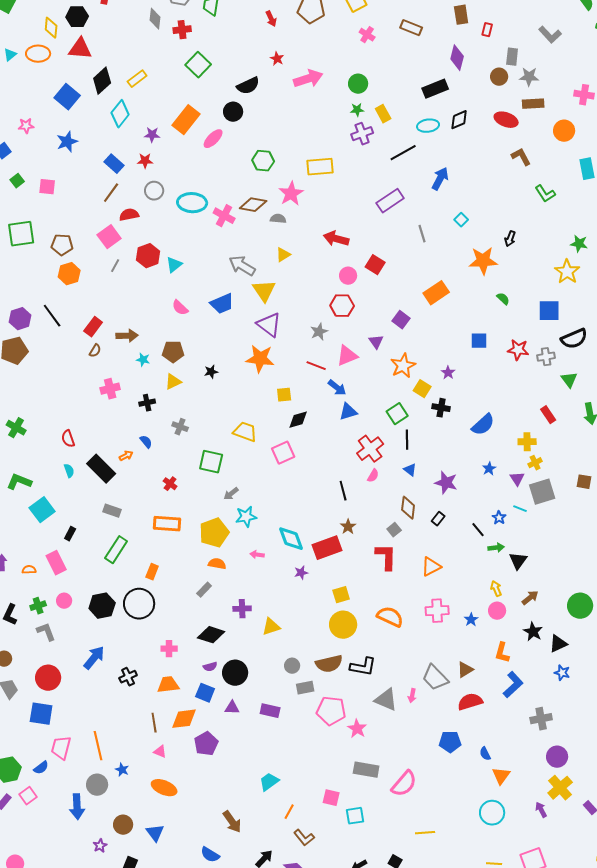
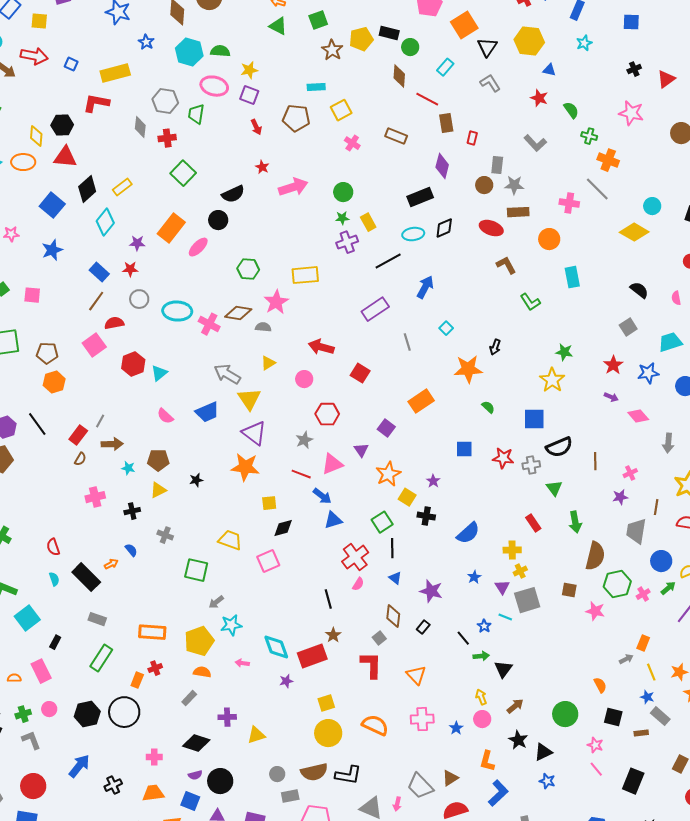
gray line: (115, 266) -> (100, 421), moved
pink circle: (348, 276) -> (304, 379), moved
red cross: (170, 484) -> (155, 668), moved, turned 32
orange triangle: (431, 567) -> (416, 675), turned -45

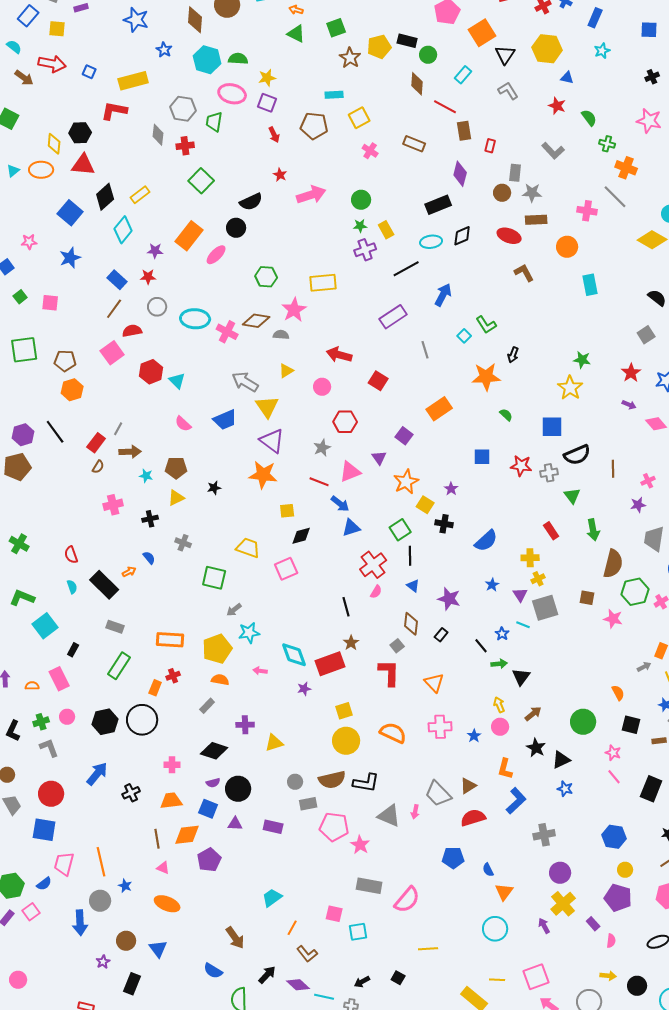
green L-shape: (530, 302) -> (486, 325), moved
cyan triangle: (159, 373) -> (177, 381), turned -36

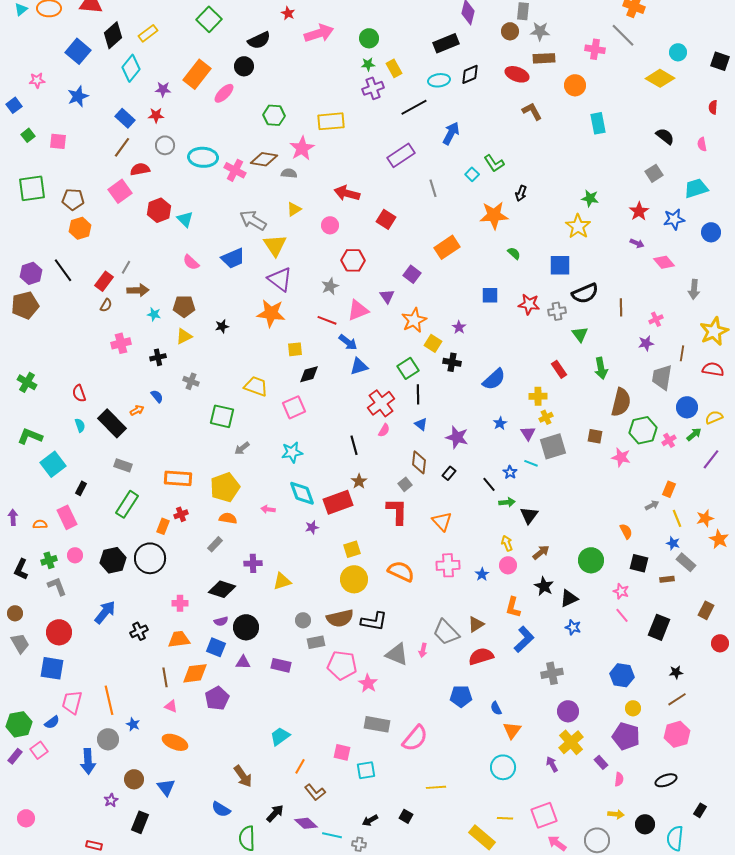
cyan star: (249, 633) -> (292, 452), moved

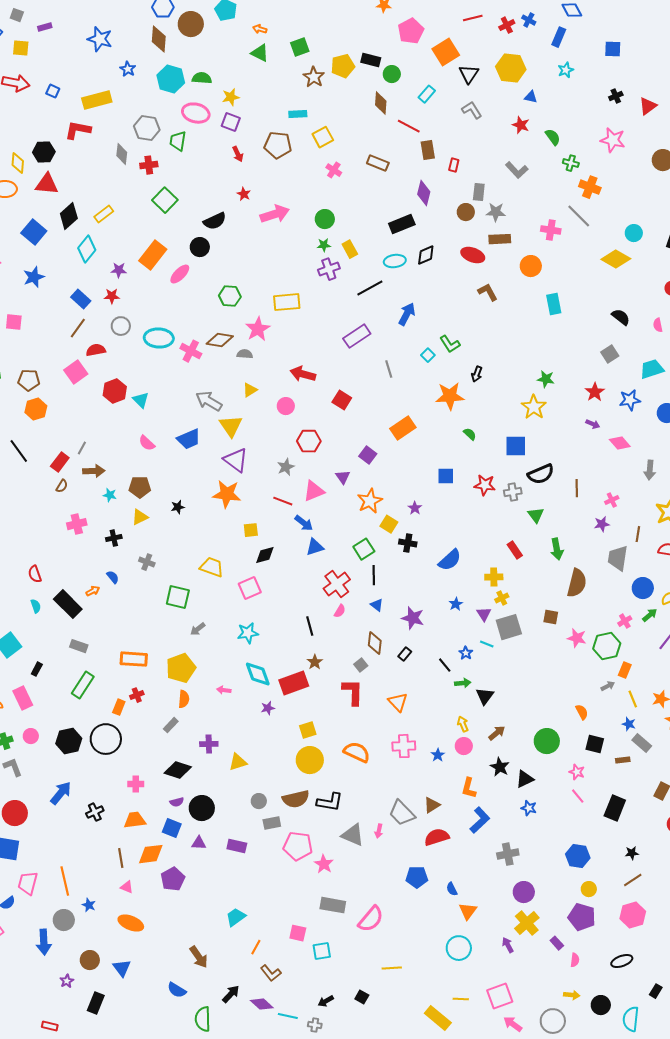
green hexagon: (643, 430) -> (607, 646), moved
orange semicircle: (228, 518) -> (184, 699), turned 84

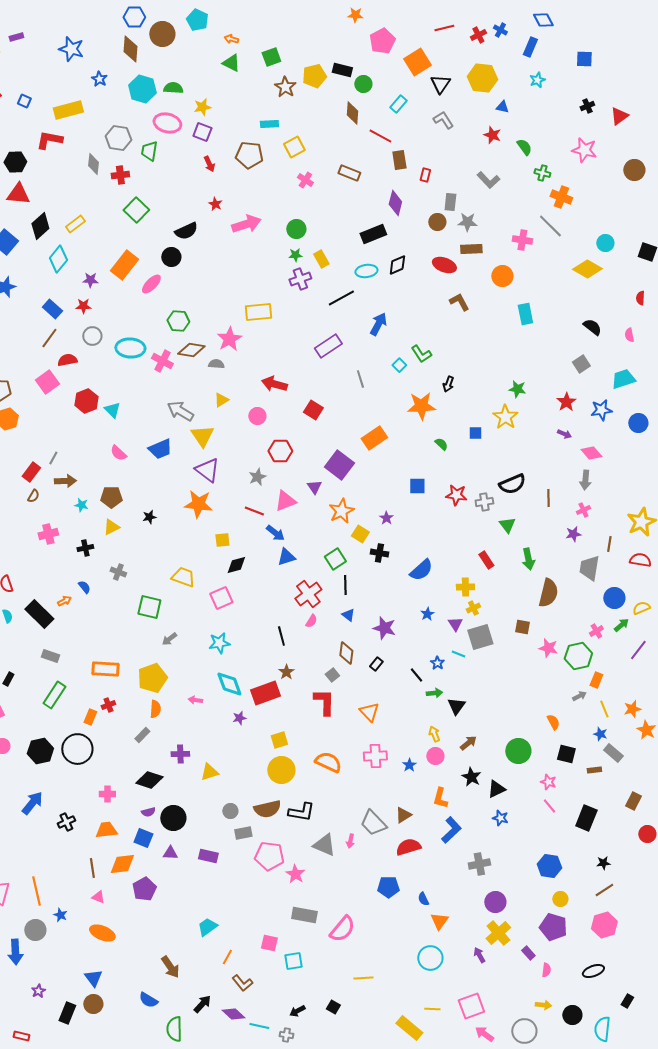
green hexagon: (230, 296) -> (178, 321), moved
blue square: (516, 446) -> (475, 433), moved, size x0.6
purple square: (368, 455) -> (339, 465), size x1.6
gray arrow: (650, 470) -> (585, 480), moved
brown circle: (90, 960) -> (93, 1004), moved

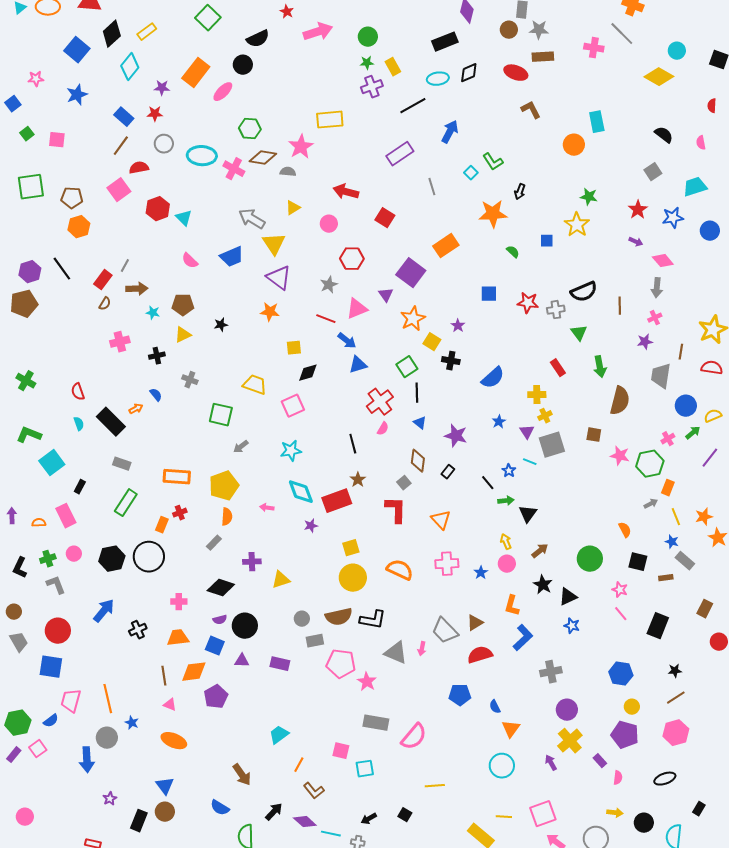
orange circle: (502, 276) -> (574, 145), moved
orange star: (198, 504) -> (270, 312), size x0.7

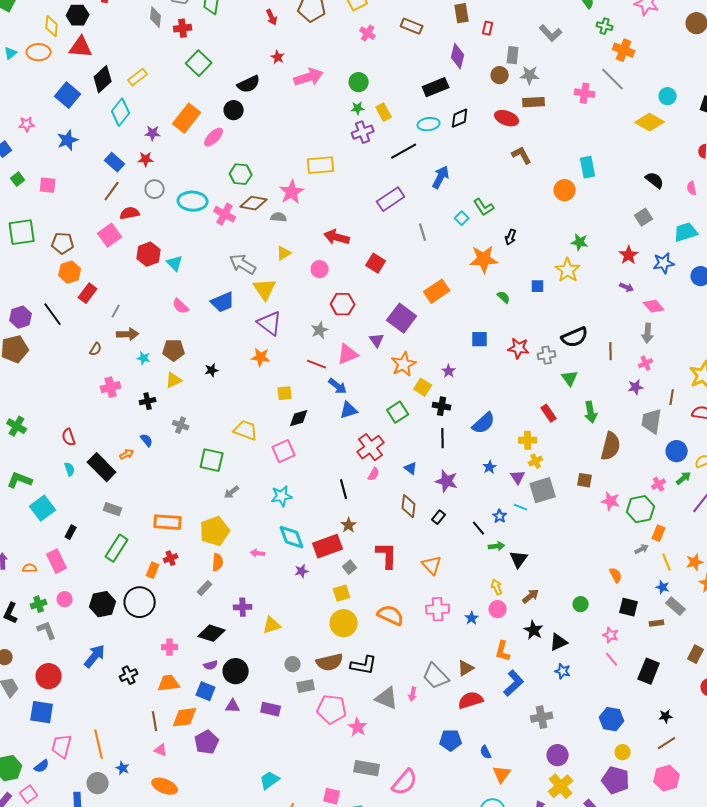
red rectangle: (103, 280) -> (88, 293), moved
black line: (417, 393) -> (443, 438), moved
gray square: (404, 483) -> (350, 567), moved
green circle: (590, 559) -> (581, 604), size x0.6

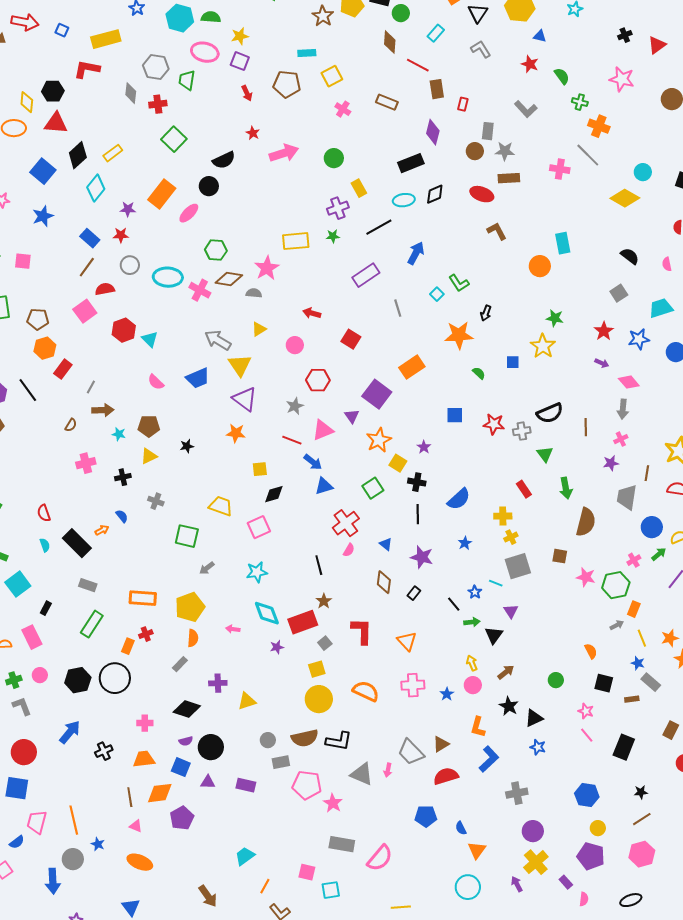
green star: (358, 108) -> (333, 236), moved
red arrow: (337, 237) -> (312, 313), size x0.7
purple triangle: (518, 477) -> (511, 611), moved

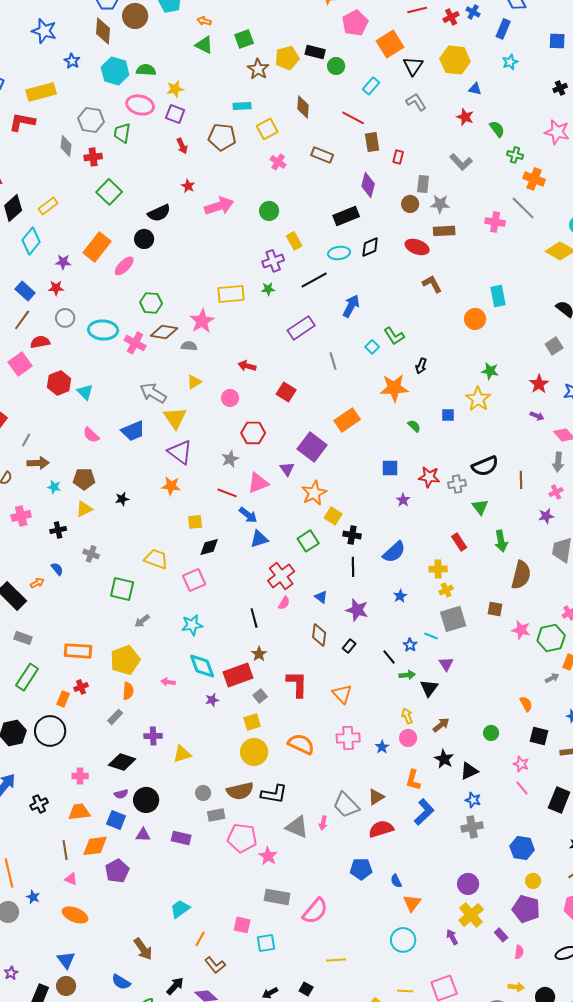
brown diamond: (390, 42) -> (303, 107), moved
purple star: (424, 447) -> (403, 500), moved
gray cross: (517, 793) -> (472, 827), moved

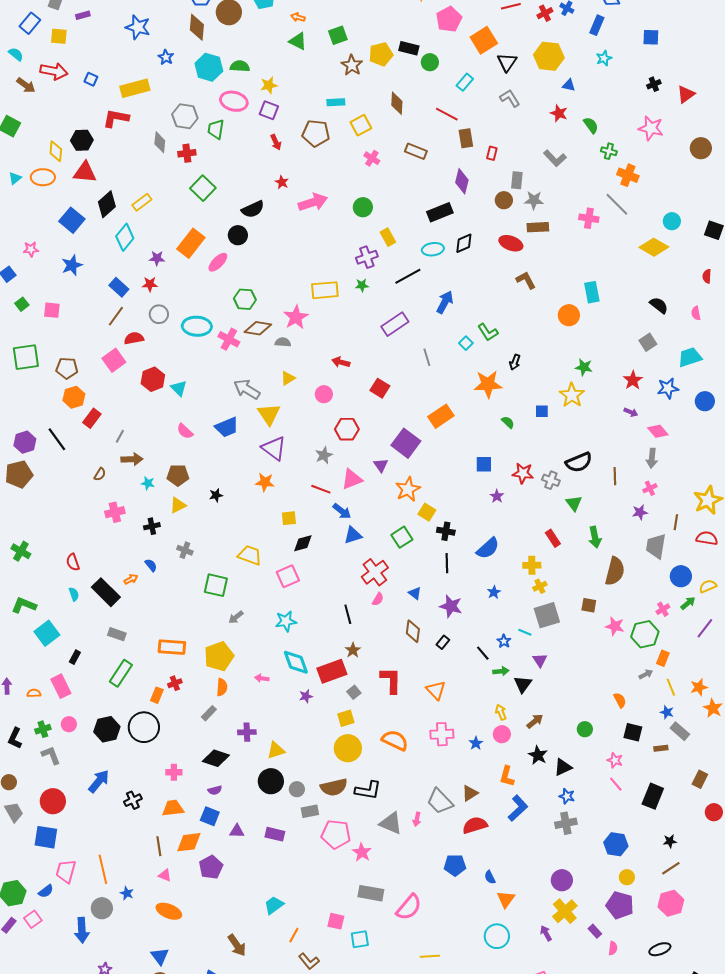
gray cross: (457, 484) -> (551, 480), turned 30
black circle: (146, 800) -> (271, 781), moved

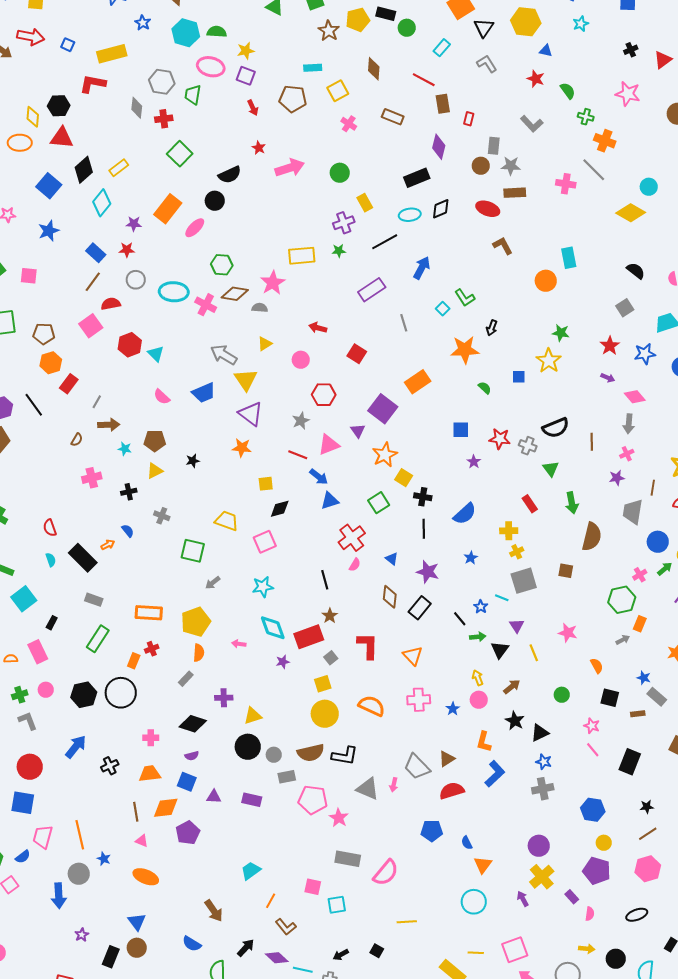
pink star: (615, 626) -> (568, 633), moved
black rectangle: (443, 642) -> (420, 608), size x1.6
yellow line: (671, 687) -> (534, 653), moved

